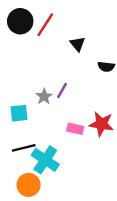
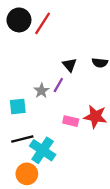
black triangle: (78, 44) -> (70, 65), moved

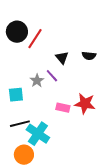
black circle: (19, 20) -> (17, 32), moved
red line: (43, 23) -> (35, 39), moved
purple line: (58, 85) -> (52, 76), turned -72

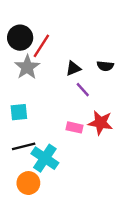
black triangle: (62, 58) -> (73, 68), turned 48
purple line: (52, 76) -> (83, 90), moved
gray star: (37, 81) -> (27, 67), moved, size x1.5

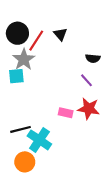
black triangle: (73, 68) -> (60, 34), moved, turned -48
purple line: (83, 90) -> (87, 80), moved
cyan square: (19, 112) -> (16, 76), moved

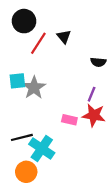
black circle: (17, 33) -> (24, 21), moved
gray star: (24, 59) -> (34, 88), moved
purple line: (87, 80) -> (92, 94), moved, turned 64

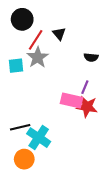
cyan square: (17, 81) -> (16, 66), moved
gray star: (34, 88) -> (38, 57), moved
pink rectangle: (69, 120) -> (72, 101), moved, size x1.5

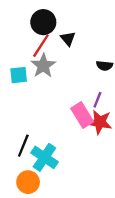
black circle: (22, 19) -> (43, 22), moved
pink rectangle: (72, 101) -> (82, 115), turned 45
black line: (20, 127) -> (23, 146), turned -54

